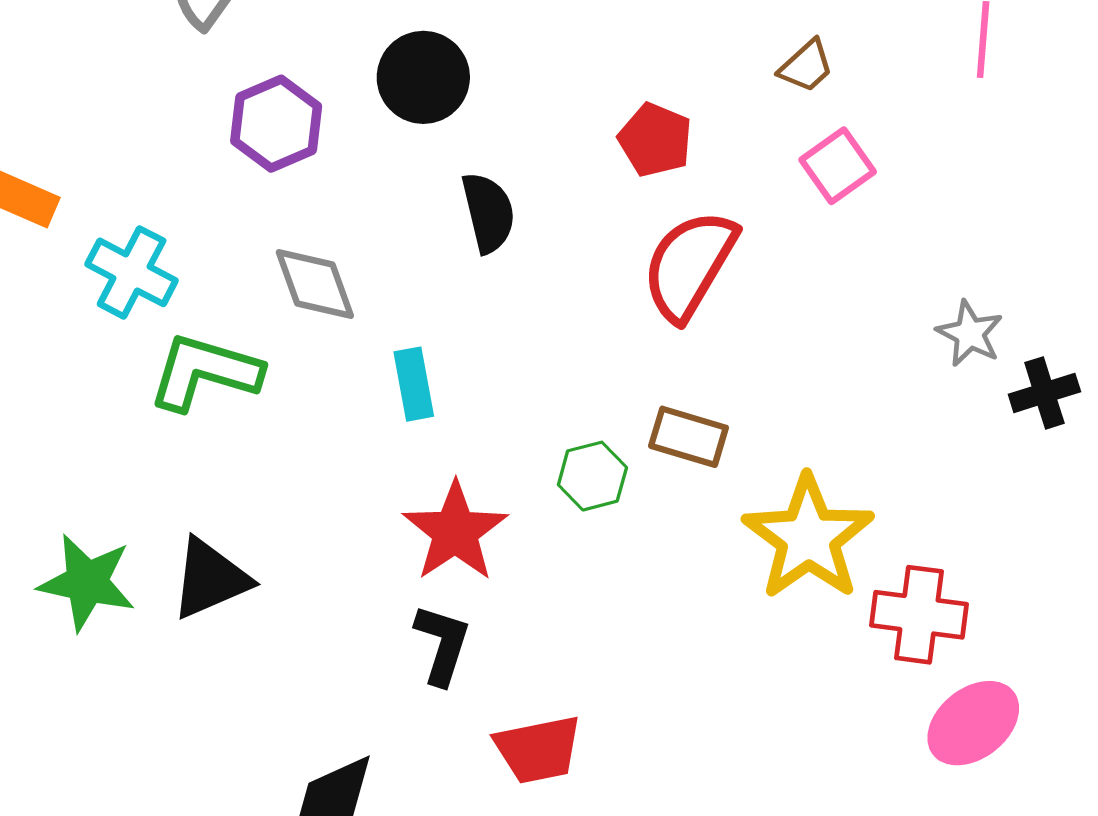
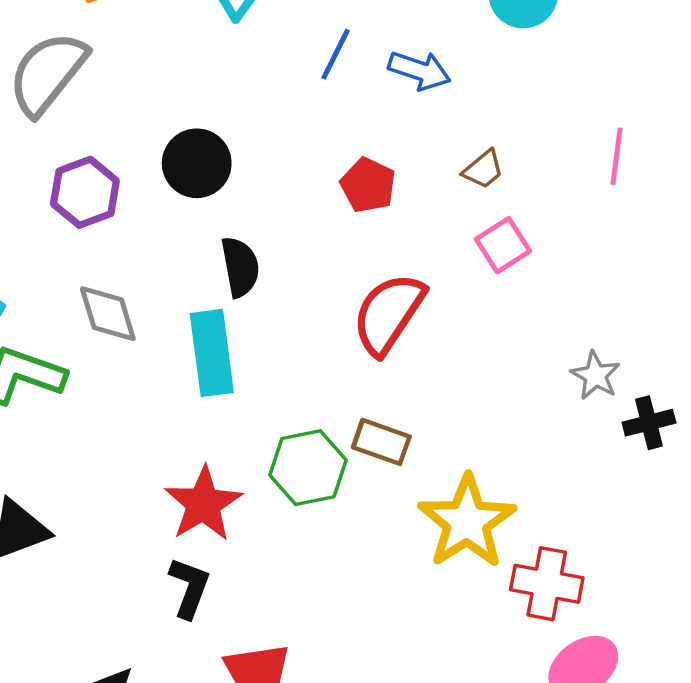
red pentagon: (655, 140) -> (368, 185), moved
cyan rectangle: (414, 384) -> (212, 353), moved, size x1.6
green hexagon: (592, 476) -> (308, 468), size x1.5

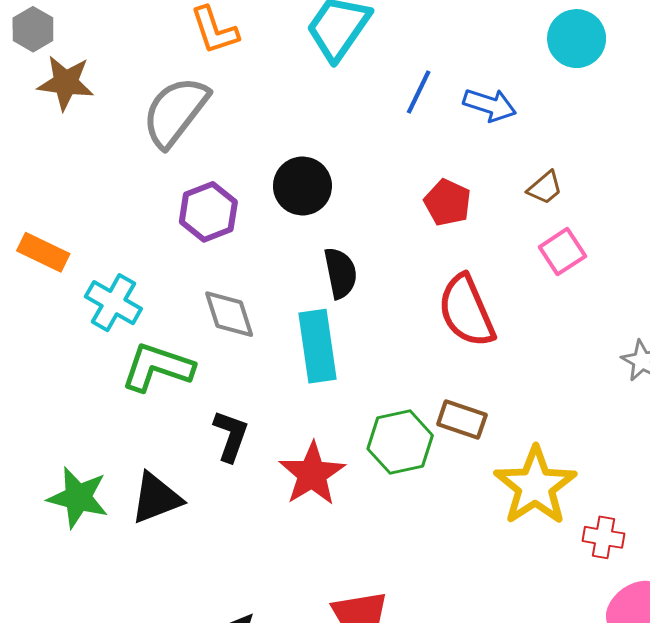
red semicircle: (388, 314) -> (466, 311), turned -56
red cross: (547, 584) -> (603, 537), size x0.7
black L-shape: (189, 588) -> (231, 436), moved

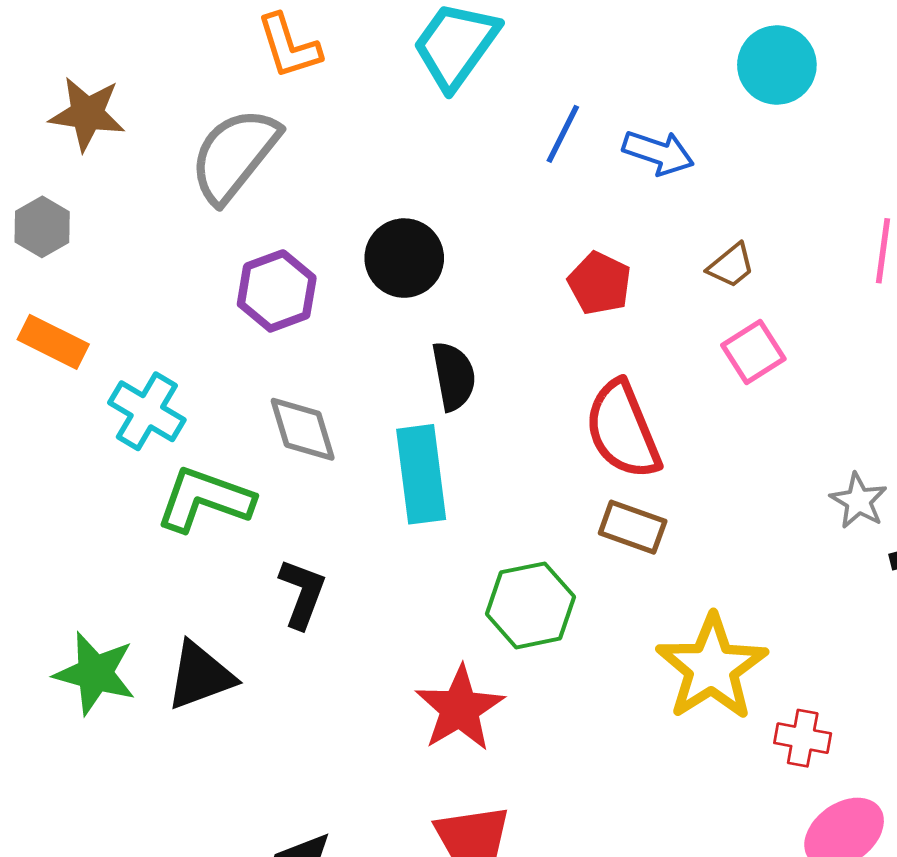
gray hexagon: (33, 29) -> (42, 227), moved
brown rectangle: (462, 419) -> (633, 527), moved
red star: (312, 474) -> (460, 709), moved

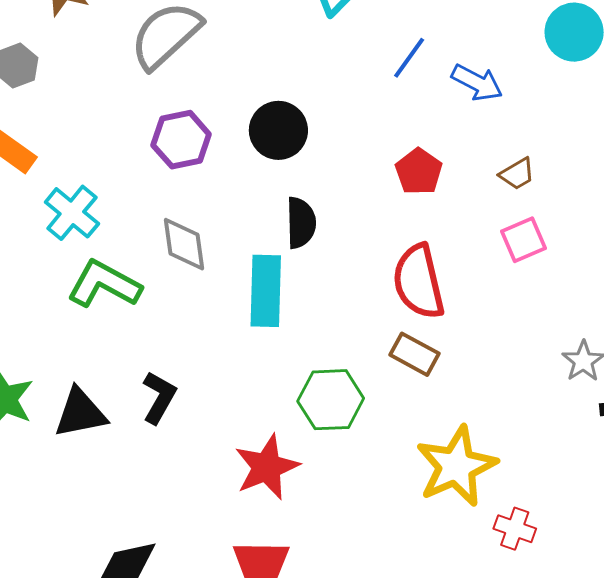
black L-shape: (302, 593) -> (159, 397), moved

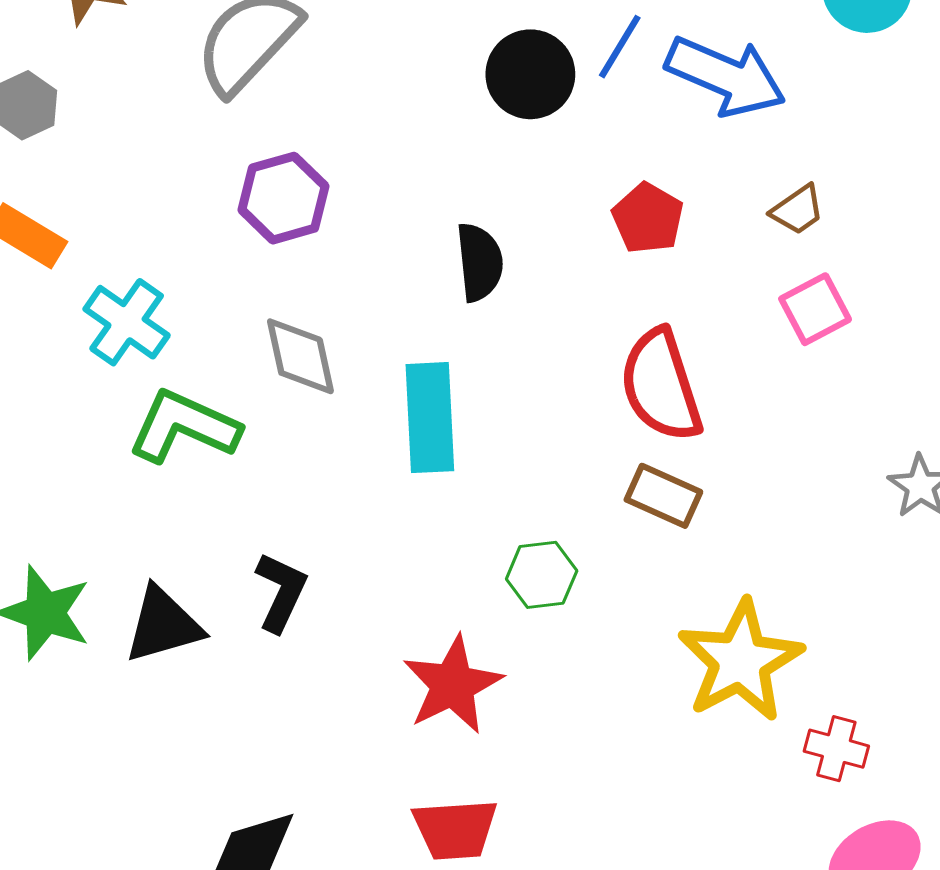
blue arrow: (477, 83) -> (726, 76), size x1.5
black circle: (278, 130) -> (530, 74), moved
black semicircle: (301, 223) -> (479, 262), moved
green hexagon: (331, 400) -> (542, 575), size x0.7

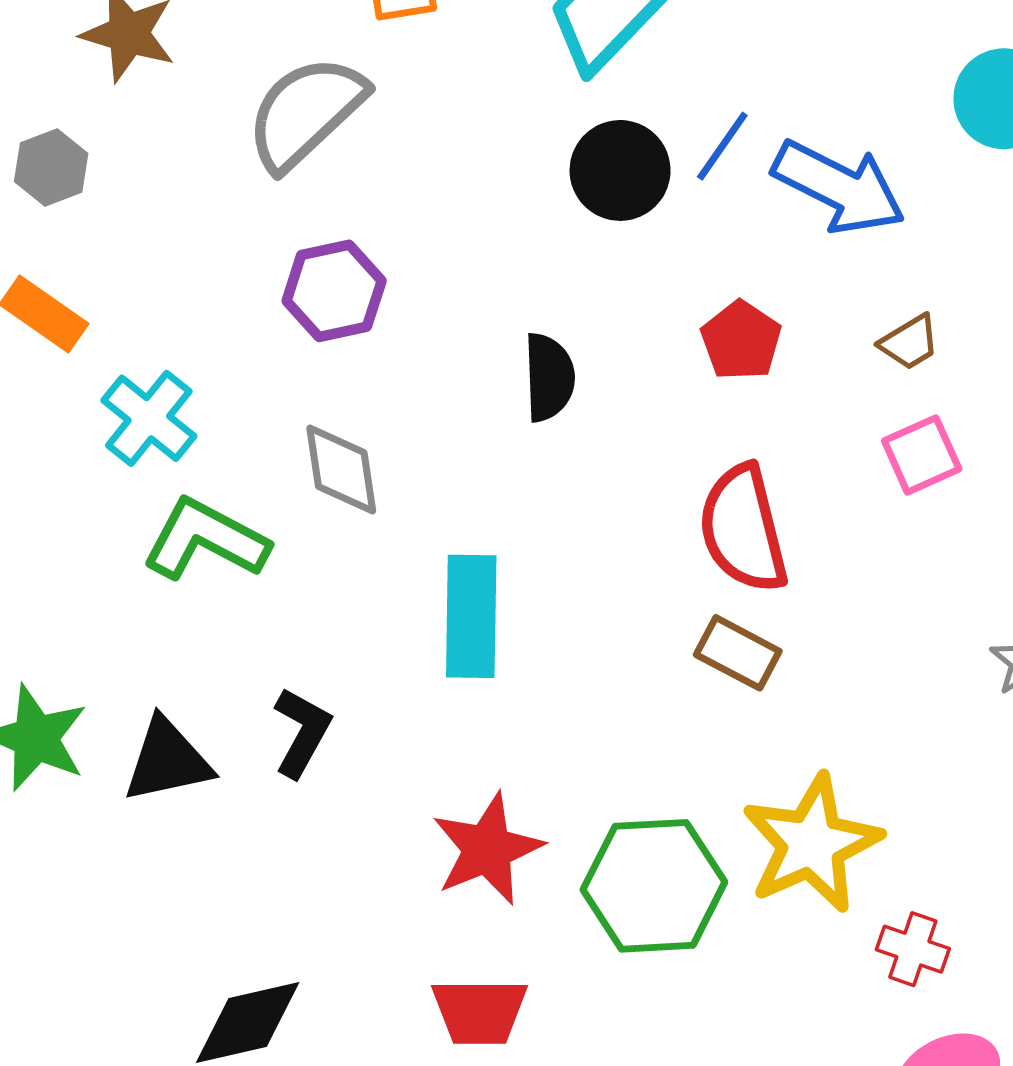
cyan rectangle: (430, 418) -> (471, 616), moved
green hexagon: (542, 575) -> (654, 886), moved, size x1.8

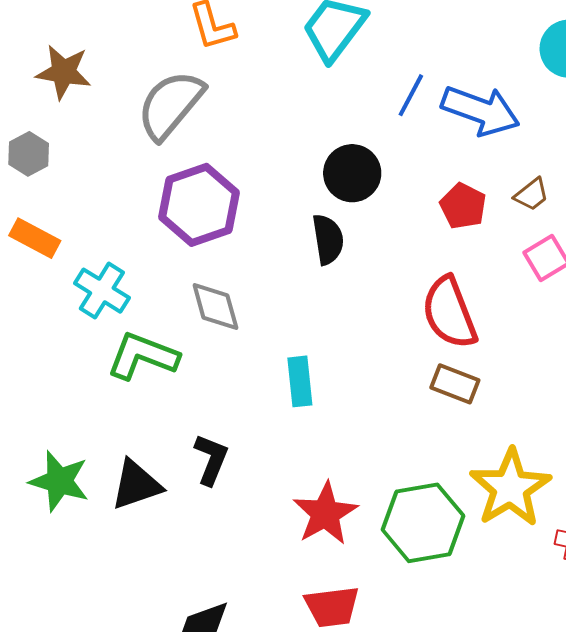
black circle: (620, 170) -> (352, 173), moved
purple hexagon: (334, 291) -> (199, 205), size x1.4
red pentagon: (741, 341) -> (463, 206), moved
cyan rectangle: (471, 616) -> (300, 381), size x0.7

